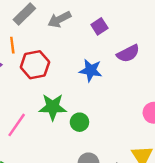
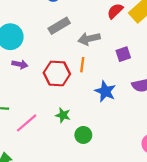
orange line: (12, 45) -> (82, 65), moved
green star: (53, 107) -> (63, 115), size x0.6

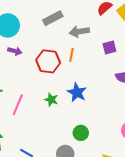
blue star: (105, 91) -> (77, 92), moved
pink line: (27, 123) -> (18, 105), turned -30
green circle: (83, 135) -> (81, 133), moved

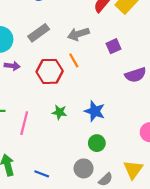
gray rectangle: (53, 18) -> (39, 33), moved
orange line: (72, 55) -> (74, 60), turned -32
blue star: (77, 92) -> (95, 111), moved

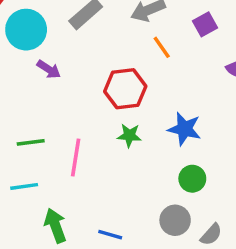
orange line: (74, 60) -> (162, 47), moved
purple arrow: (12, 66) -> (49, 69), turned 32
red hexagon: (50, 71) -> (125, 89), moved

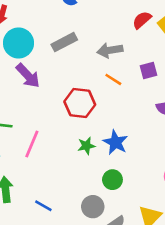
orange line: (162, 47) -> (113, 79), turned -36
purple arrow: (49, 69) -> (28, 76), size x1.5
green star: (129, 135) -> (86, 146), moved, turned -30

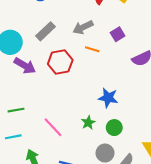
red hexagon: (80, 103) -> (60, 62), moved
pink line: (32, 144) -> (53, 127), moved, turned -50
green star: (86, 146) -> (88, 123), moved

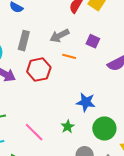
gray rectangle: (46, 31) -> (24, 41), turned -30
purple square: (118, 34) -> (93, 41), turned -32
green circle: (114, 128) -> (104, 128), moved, size x1.5

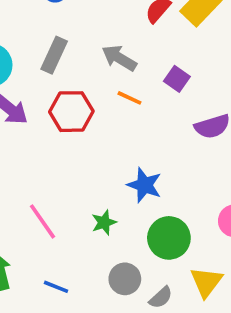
gray arrow: (59, 36) -> (119, 58), turned 48

